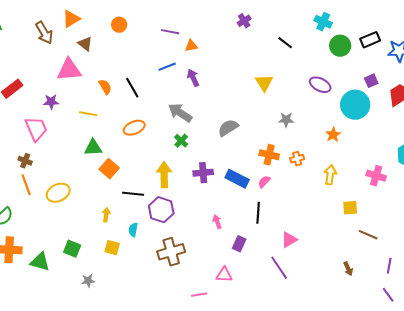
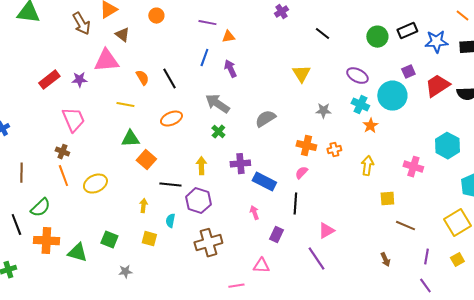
cyan cross: (323, 22) -> (360, 105), moved
blue line: (167, 67) -> (204, 58), turned -48
purple star: (51, 102) -> (79, 80), moved
yellow arrow: (164, 175) -> (201, 166), size x0.7
blue rectangle: (237, 179) -> (264, 182), moved

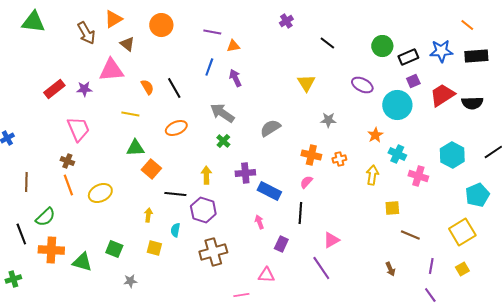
orange circle: (156, 16) -> (161, 25), size x1.5
black rectangle: (407, 31) -> (408, 57), moved
cyan cross: (360, 105) -> (397, 154), moved

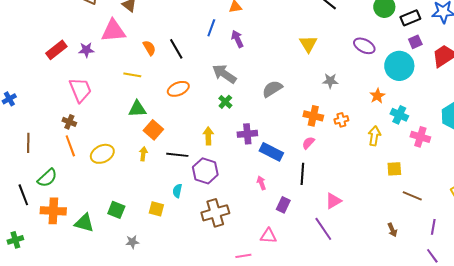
yellow arrow: (148, 215) -> (143, 154), moved

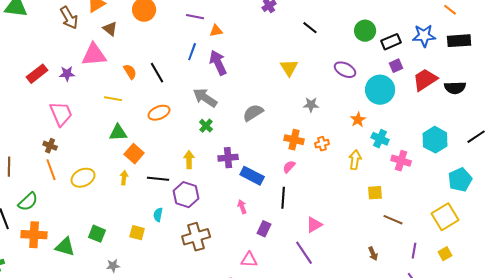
purple arrow: (237, 39) -> (218, 63), size x1.4

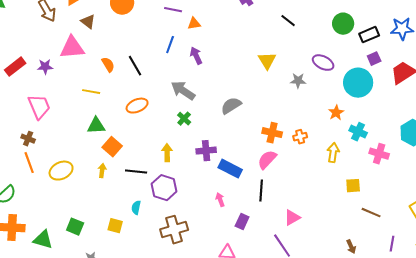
purple arrow: (218, 63) -> (196, 56), size x0.7
gray star: (311, 105) -> (298, 81), moved
pink semicircle: (289, 167) -> (267, 160), size x1.5

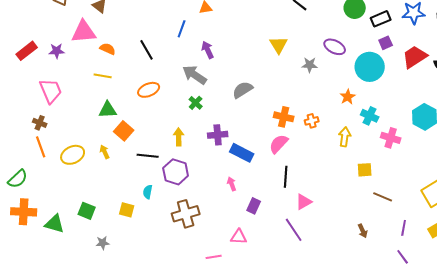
purple arrow: (196, 56) -> (208, 50), moved
orange semicircle: (108, 65) -> (108, 49), moved, turned -35
yellow arrow: (102, 171) -> (105, 152), moved, turned -32
black line: (261, 191) -> (286, 177), moved

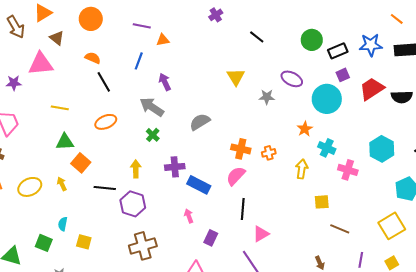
orange semicircle: (108, 49) -> (93, 58), moved
cyan semicircle: (148, 192) -> (63, 224), moved

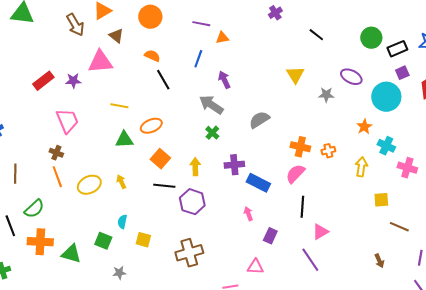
orange ellipse: (106, 122) -> (151, 126), moved
orange square: (81, 163) -> (160, 159), moved
brown cross: (143, 246) -> (189, 253), moved

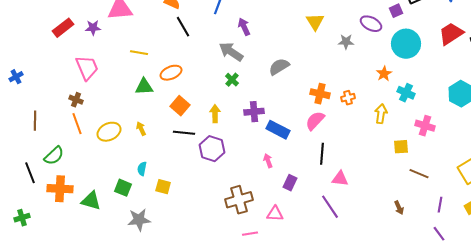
purple square: (402, 73) -> (396, 11), moved
pink cross: (407, 168) -> (425, 126), moved
pink triangle: (320, 232) -> (340, 179), turned 36
brown cross: (189, 253) -> (239, 200), moved
gray star: (119, 273) -> (139, 220), size x1.6

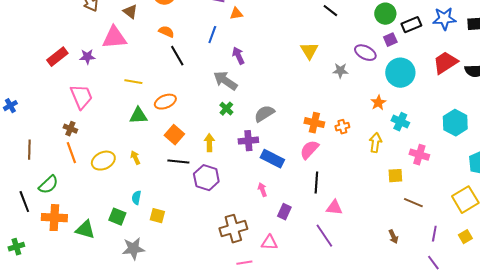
gray semicircle: (279, 67) -> (264, 114), moved

